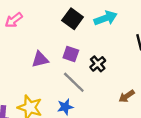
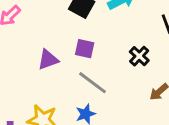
black cross: (98, 64) -> (139, 56), moved

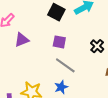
purple triangle: (48, 60) -> (22, 40), moved

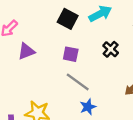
black cross: (97, 46) -> (111, 49), moved
blue star: (61, 87) -> (88, 107), moved

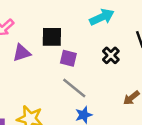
black square: (68, 19) -> (52, 37), moved, turned -30

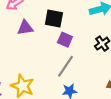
gray line: (74, 88) -> (65, 66), turned 75

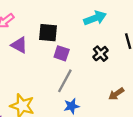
purple triangle: (25, 28) -> (19, 45), turned 42

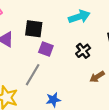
gray line: (65, 81) -> (33, 75), moved
brown arrow: (116, 94) -> (97, 77), moved

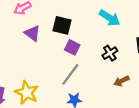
cyan arrow: (79, 17) -> (110, 18), turned 45
gray line: (33, 75) -> (70, 74), moved

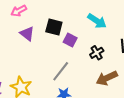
purple square: (72, 47) -> (70, 40), moved
brown arrow: (122, 81) -> (107, 78), size x1.5

